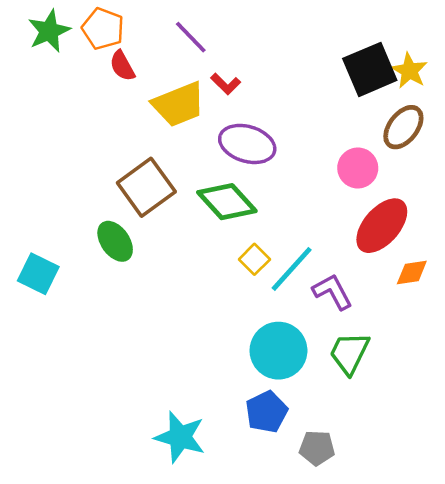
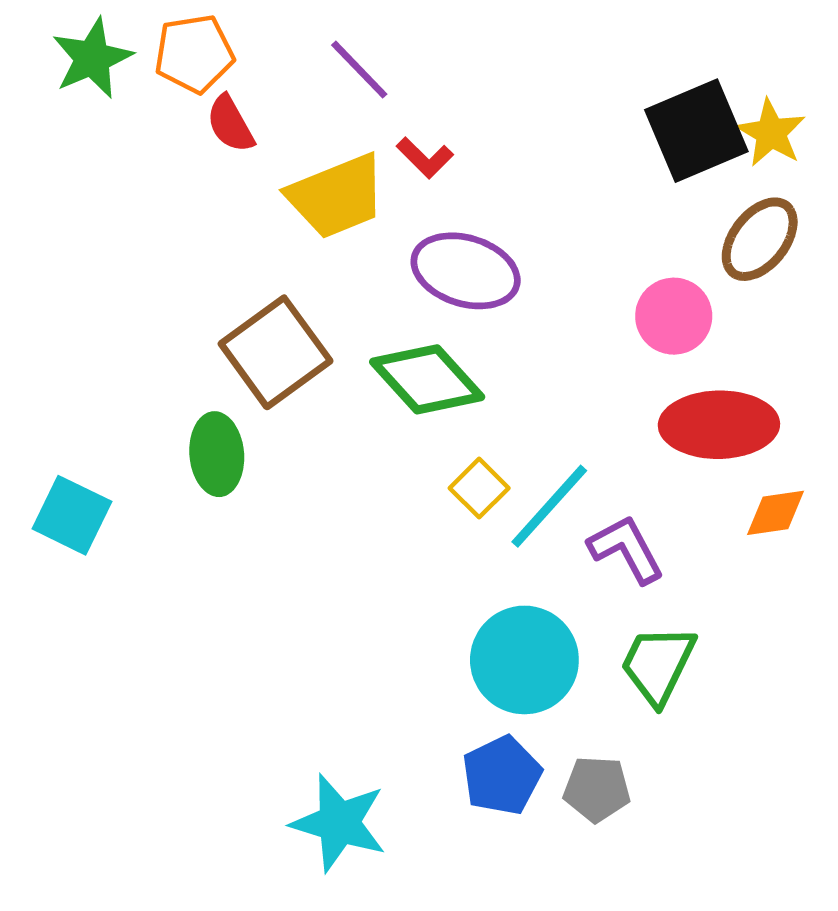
orange pentagon: (103, 29) -> (194, 54), turned -30
red ellipse: (382, 226) -> (719, 425), turned 48
green ellipse: (115, 241) -> (217, 454), turned 30
gray pentagon: (317, 448) -> (597, 789), moved

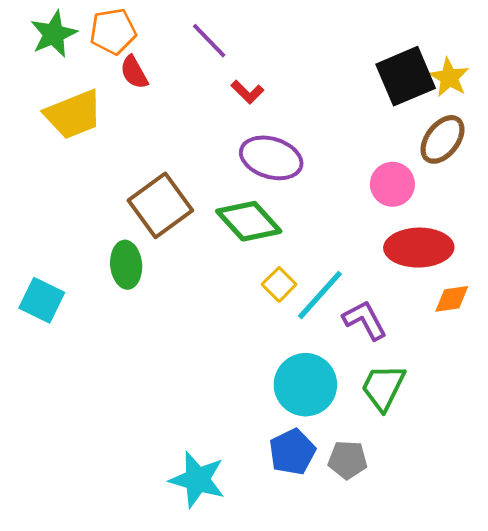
yellow trapezoid: (337, 196) -> (73, 114), moved

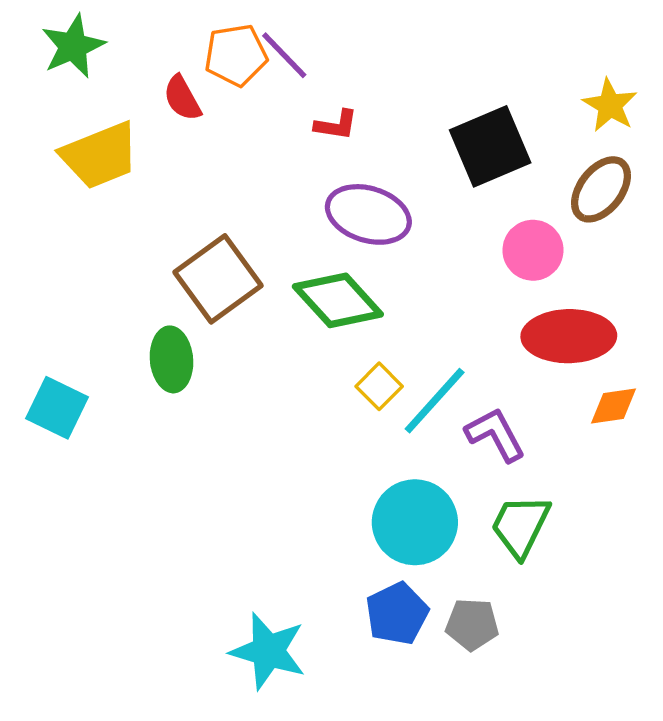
orange pentagon: (113, 31) -> (236, 55), moved
black square: (406, 76) -> (490, 146), moved
red L-shape: (247, 92) -> (336, 125), turned -36

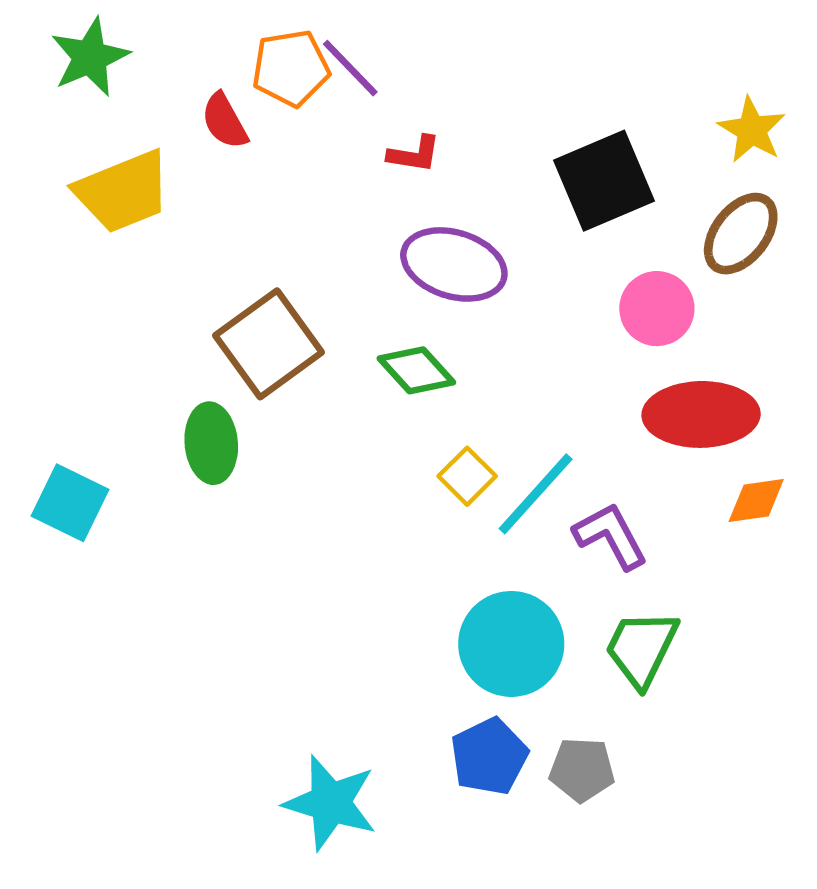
green diamond: (338, 300) -> (416, 370), size x0.7

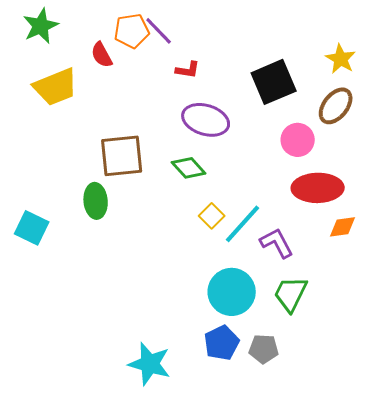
brown square: (269, 344) -> (122, 156), turned 30

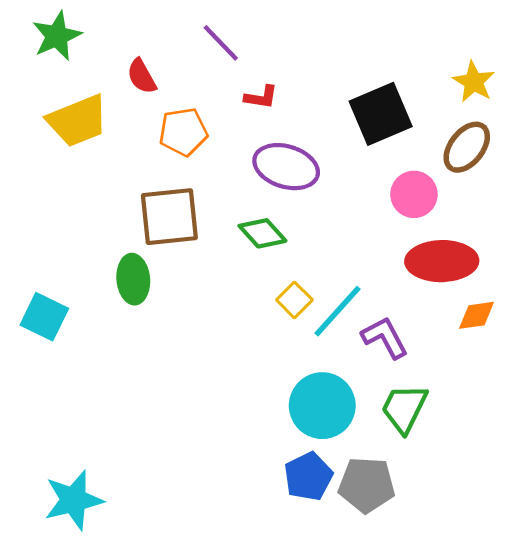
orange pentagon: (132, 31) -> (183, 132), moved
gray pentagon: (264, 349) -> (367, 485), size x1.4
cyan star: (150, 364) -> (74, 500), moved, turned -30

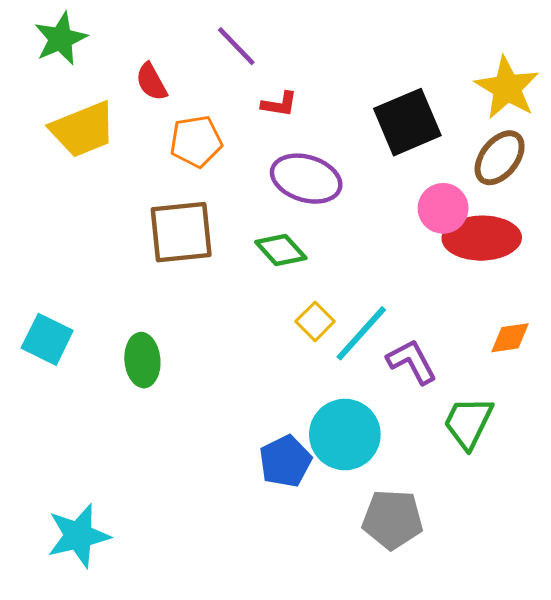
yellow star: (474, 82) -> (507, 88), size x1.4
red ellipse: (442, 261) -> (482, 238), moved
green ellipse: (133, 279) -> (142, 360), moved
green trapezoid: (404, 408) -> (468, 423), moved
blue pentagon: (308, 476) -> (285, 461), moved

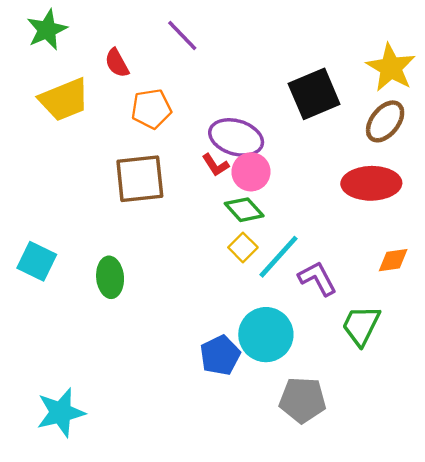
red L-shape: (279, 104) -> (215, 165), moved, turned 48
pink circle: (443, 208) -> (251, 172), moved
green diamond: (281, 250) -> (244, 210), moved

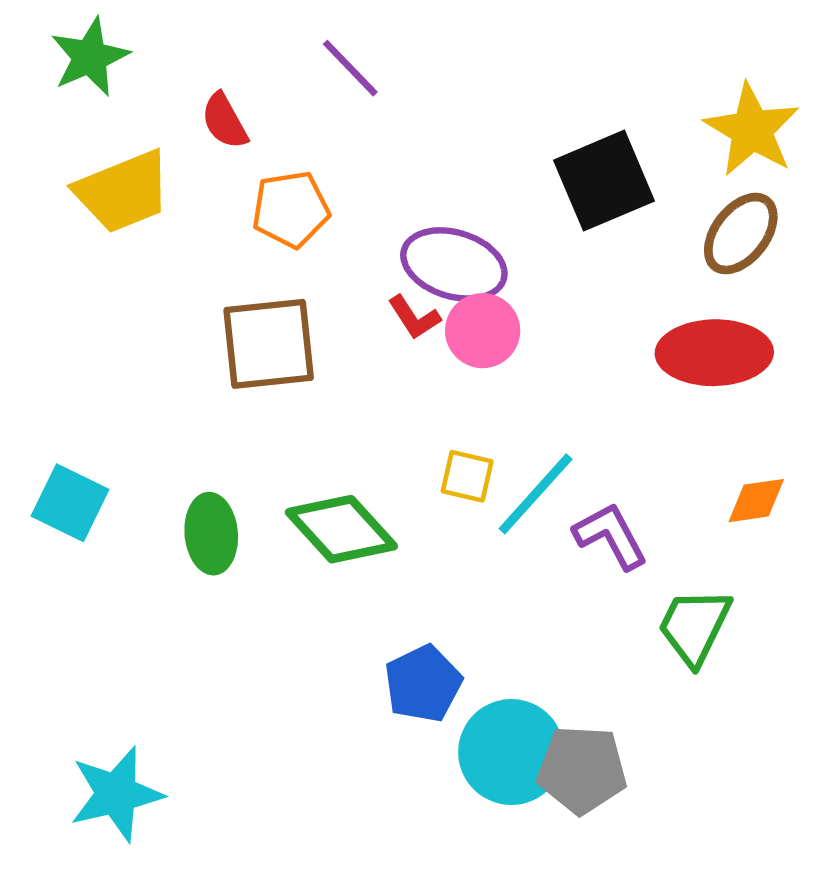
green diamond: (244, 210) -> (341, 529), moved, size x1.4
yellow square: (243, 247) -> (467, 476), turned -32
cyan circle: (266, 335) -> (511, 752), moved

